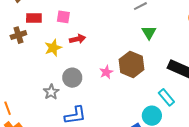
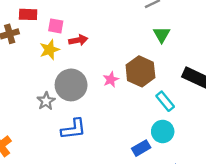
pink square: (63, 17) -> (56, 26), moved
gray circle: (72, 78) -> (71, 85), size x1.4
cyan rectangle: (166, 97) -> (165, 101), moved

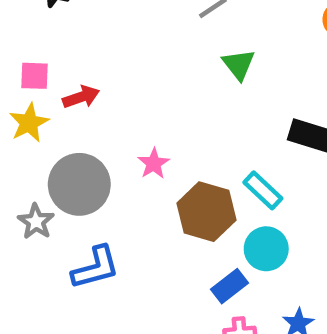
brown hexagon: (140, 71) -> (206, 212), moved

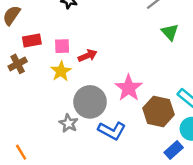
pink star: (154, 163) -> (129, 88), size x1.6
blue L-shape: (95, 268) -> (112, 131), moved, turned 48

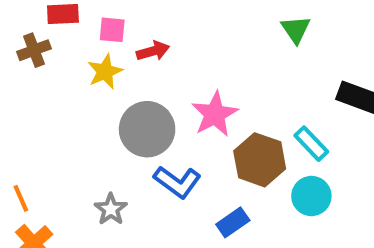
gray star: (68, 123) -> (111, 209), moved
blue rectangle: (174, 150) -> (233, 222), moved

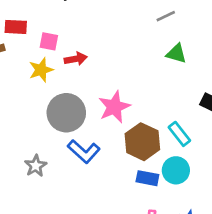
green triangle: (296, 29) -> (176, 54), turned -45
blue rectangle: (233, 222) -> (147, 178), moved, turned 40

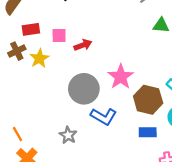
yellow star: (41, 70) -> (39, 58), moved
blue rectangle: (147, 178) -> (148, 132), moved

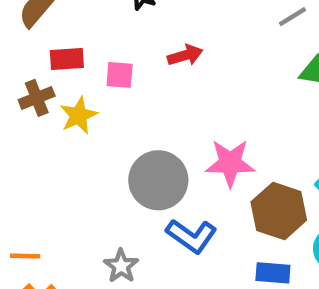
red arrow: (83, 45) -> (185, 55), moved
pink star: (121, 77) -> (230, 163), turned 30
orange line: (18, 134) -> (25, 256), turned -64

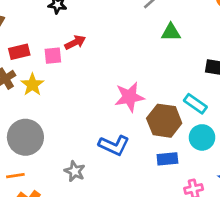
red arrow: (185, 55) -> (75, 42), moved
gray circle: (158, 180) -> (25, 137), moved

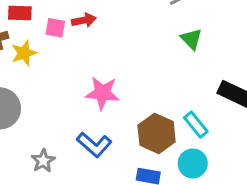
green triangle: (171, 32) -> (191, 39), turned 30
pink star: (129, 97) -> (102, 93), moved

